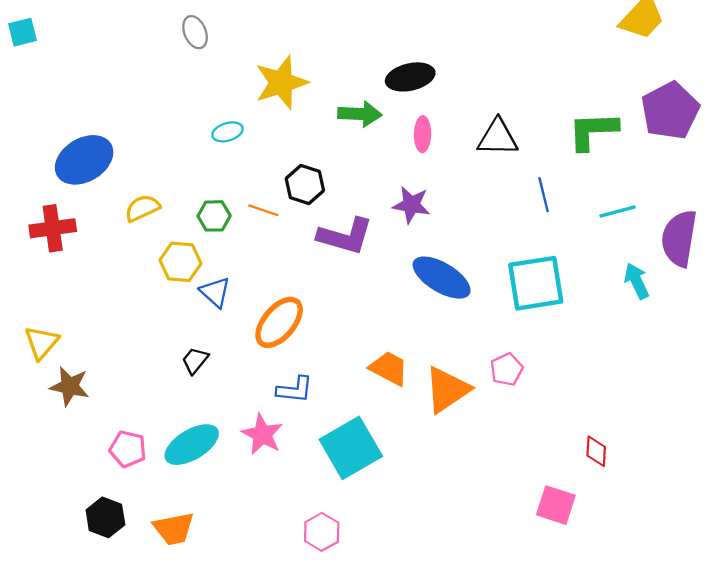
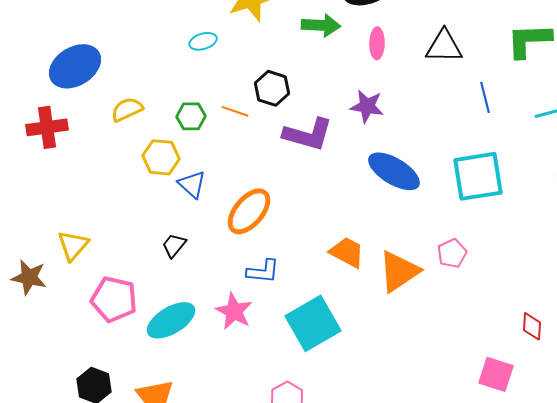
yellow triangle: (42, 343) -> (73, 245), moved
brown star: (70, 386) -> (29, 277), moved
pink pentagon: (128, 449) -> (114, 299), moved, size x1.4

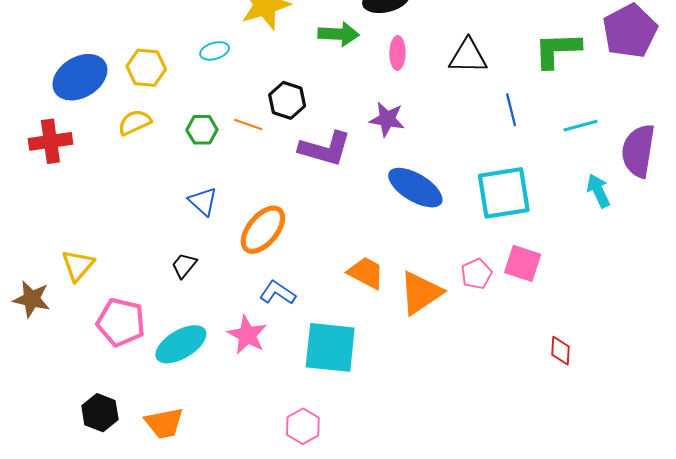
yellow hexagon: (161, 157) -> (146, 68), moved
blue L-shape: (263, 271) -> (278, 293), turned -152
cyan square: (313, 323) -> (330, 347), turned 36
pink square: (496, 374) -> (523, 263), moved

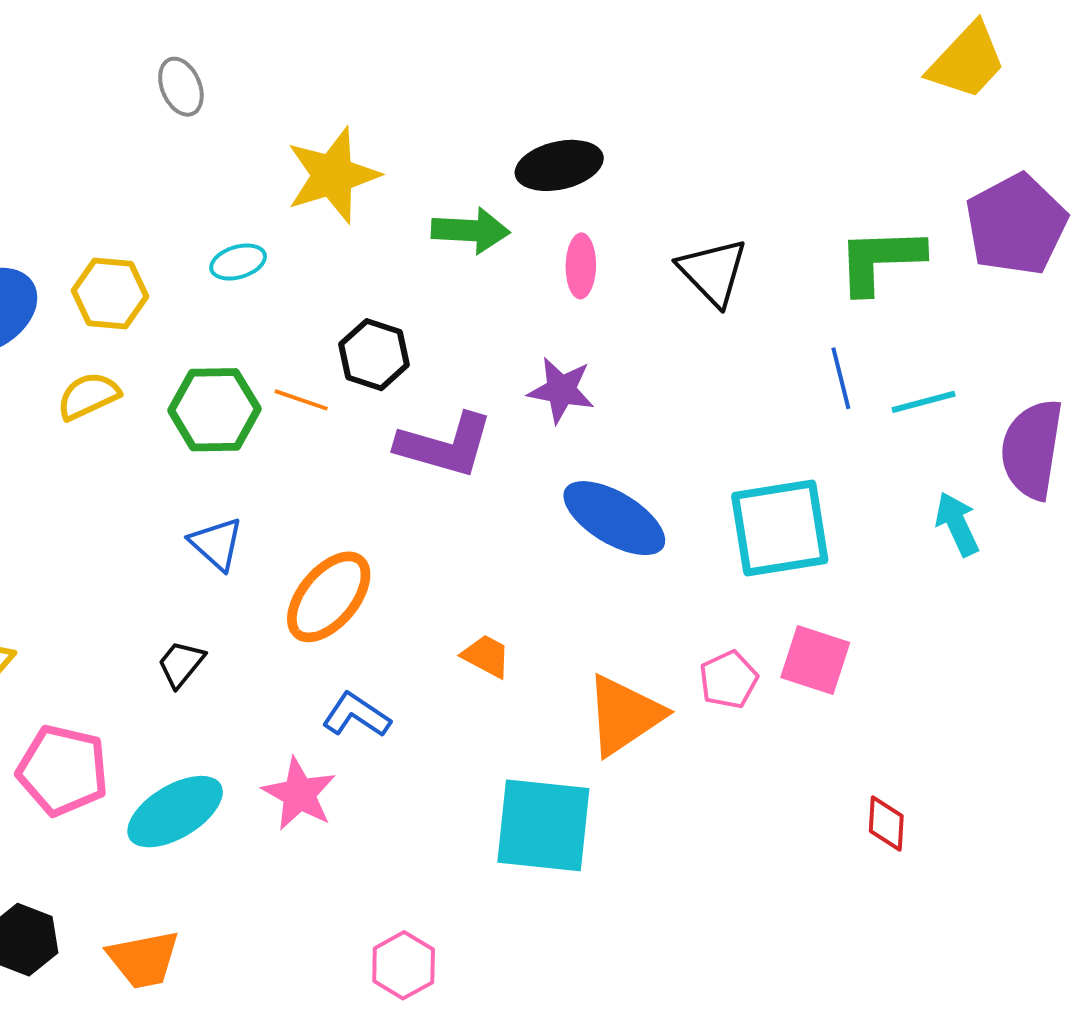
black triangle: (468, 56) -> (713, 272), turned 45
blue line: (511, 110) -> (841, 378), moved
green hexagon: (202, 130) -> (214, 410), size x1.5
orange trapezoid: (366, 273) -> (486, 656), moved, size x0.7
cyan square: (330, 347) -> (543, 825), moved

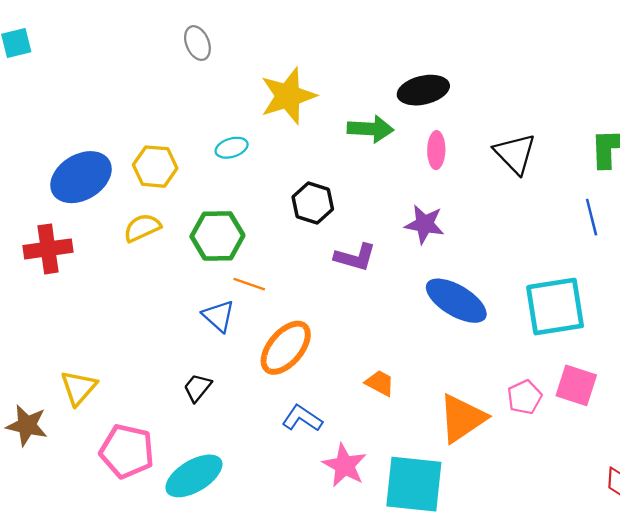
orange line: (301, 400) -> (249, 284), moved
purple L-shape: (445, 445) -> (355, 257), size x0.7
pink star: (299, 794) -> (345, 465), moved

